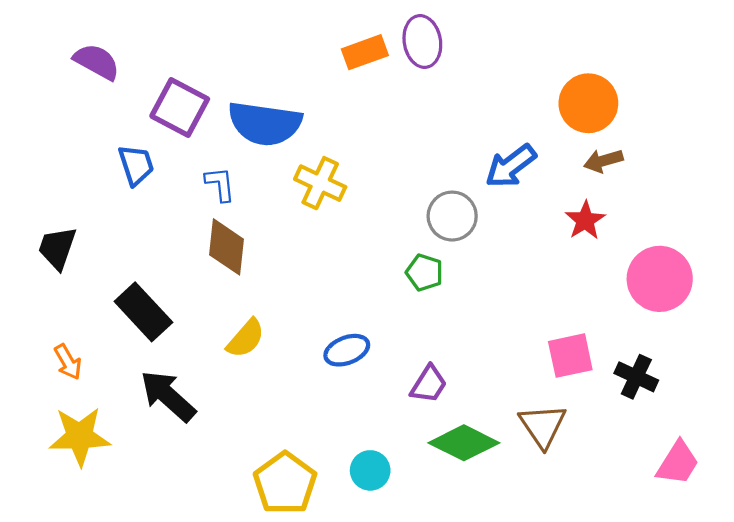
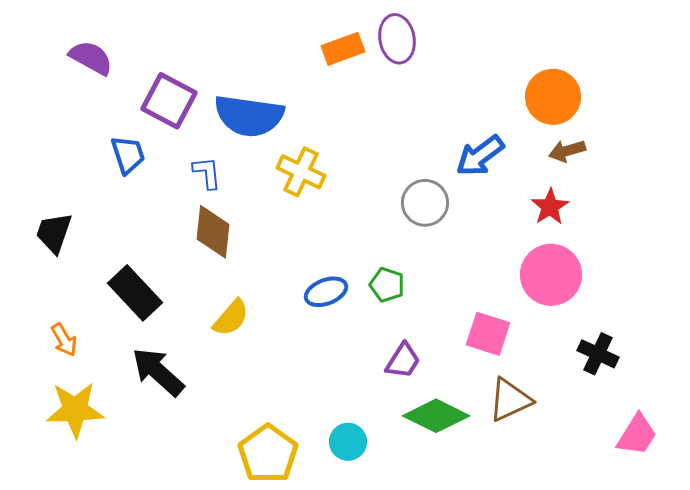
green pentagon: (424, 272) -> (387, 285), moved
pink circle: (660, 279) -> (551, 275), moved
blue ellipse: (347, 350) -> (326, 292), moved
pink square: (570, 356) -> (488, 334), moved, turned 30
brown triangle: (543, 426) -> (510, 400), turned 39

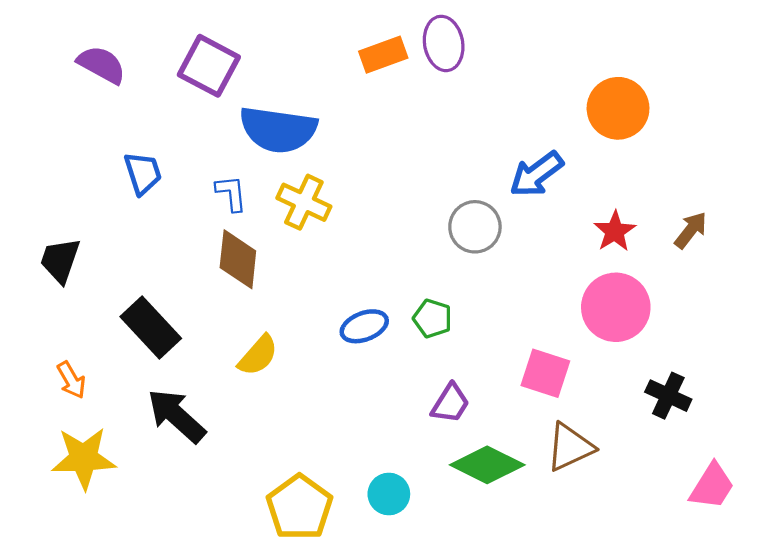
purple square: (169, 101) -> (209, 66), moved
brown arrow: (567, 151) -> (691, 230), moved, turned 144
yellow cross: (301, 172) -> (304, 202), moved

